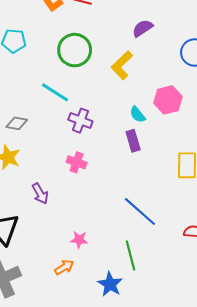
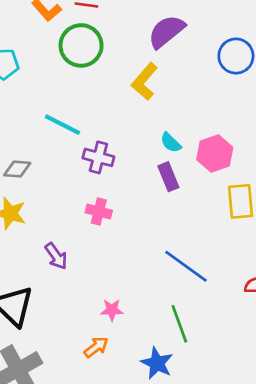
purple semicircle: (143, 28) -> (166, 31), size x1.4
green circle: (75, 50) -> (81, 45), moved
pink hexagon: (168, 100) -> (215, 153), moved

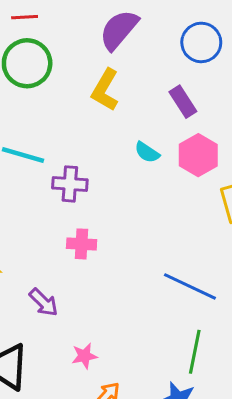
purple rectangle: (168, 177) -> (183, 102), moved
pink star: (112, 310) -> (84, 356), moved
green line: (179, 324) -> (195, 352), turned 42

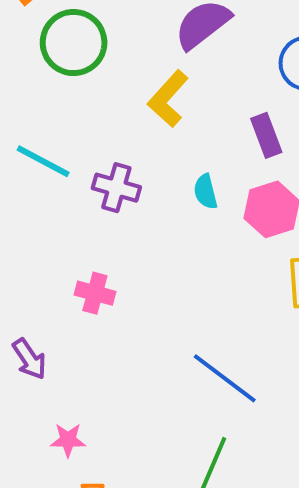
cyan semicircle: (147, 152) -> (206, 192), turned 30
purple cross: (70, 184) -> (116, 188), moved

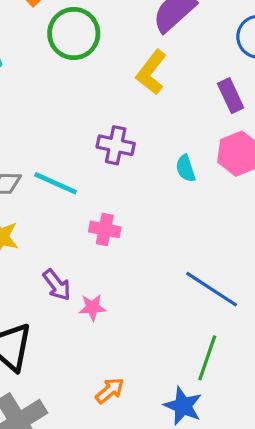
cyan line: (43, 161) -> (56, 183), moved
cyan semicircle: (206, 192) -> (186, 168), moved
pink star: (68, 440) -> (92, 307), moved

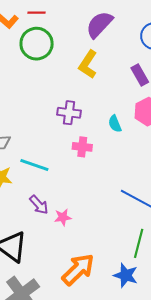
cyan line: (56, 183) -> (34, 165), moved
pink cross: (105, 229) -> (82, 147), moved
orange arrow: (110, 391) -> (78, 269), size x1.8

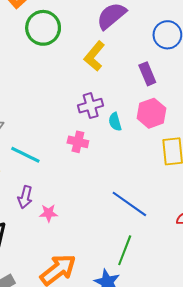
purple cross: (69, 113) -> (91, 106), moved, turned -30
purple arrow: (39, 205) -> (25, 197), turned 50

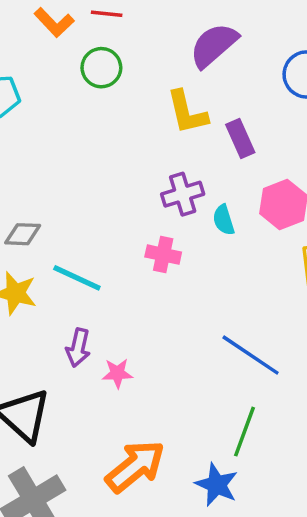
green circle: (43, 28) -> (101, 68), size x0.7
yellow L-shape: (94, 56) -> (187, 112), turned -52
purple rectangle: (147, 74) -> (240, 139), moved

